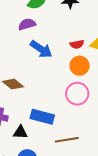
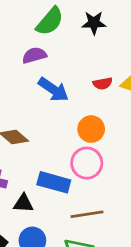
orange circle: (80, 66) -> (91, 129), moved
pink circle: (77, 94) -> (87, 163), moved

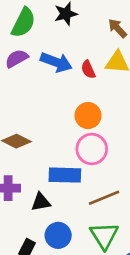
red semicircle: (103, 83) -> (88, 69), turned 90
blue arrow: (53, 90) -> (56, 62), moved

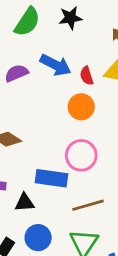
purple semicircle: (17, 59) -> (16, 73), moved
orange circle: (88, 116) -> (81, 107), moved

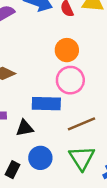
orange circle: (81, 107) -> (67, 50), moved

